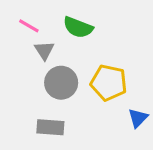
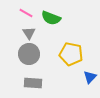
pink line: (29, 26) -> (26, 13), moved
gray circle: (61, 83) -> (29, 54), moved

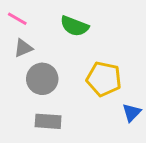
pink line: (26, 13) -> (17, 19), moved
gray triangle: (29, 33) -> (23, 48), moved, turned 40

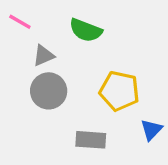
gray triangle: (23, 48) -> (44, 56), moved
gray rectangle: (48, 121) -> (91, 140), moved

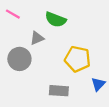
gray triangle: (44, 56) -> (37, 38), moved
gray circle: (49, 91) -> (19, 59), moved

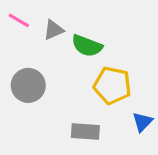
green semicircle: (56, 20) -> (87, 46), moved
gray triangle: (37, 38) -> (54, 30), moved

